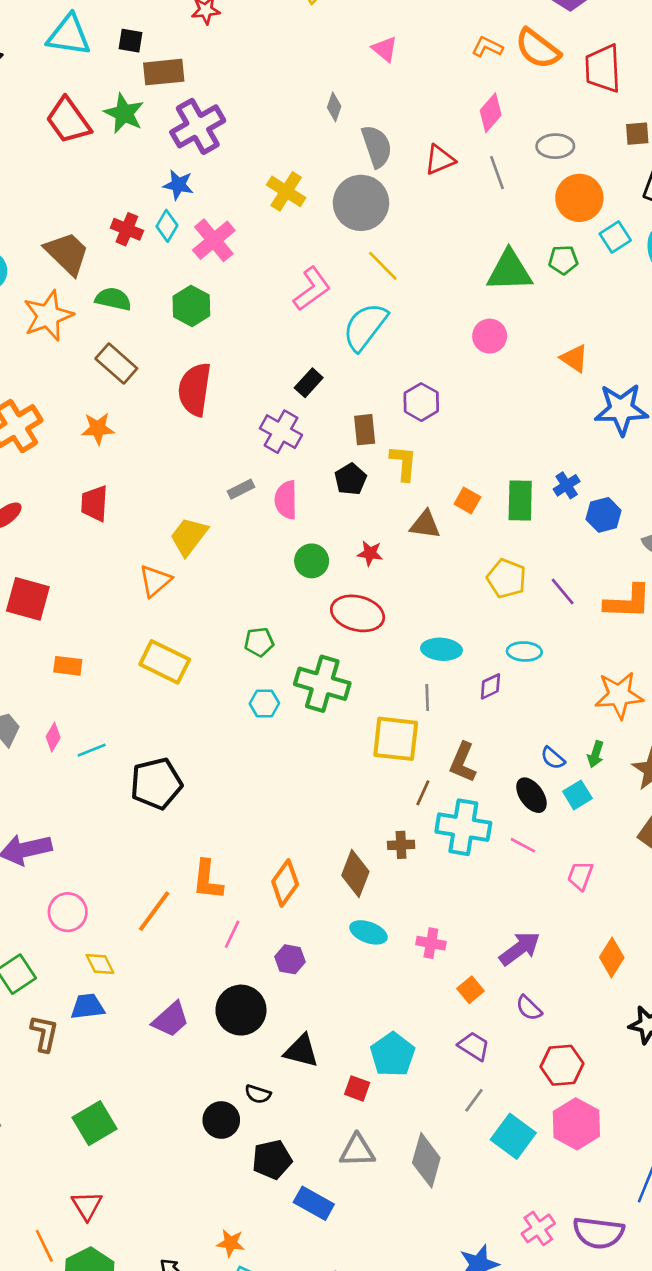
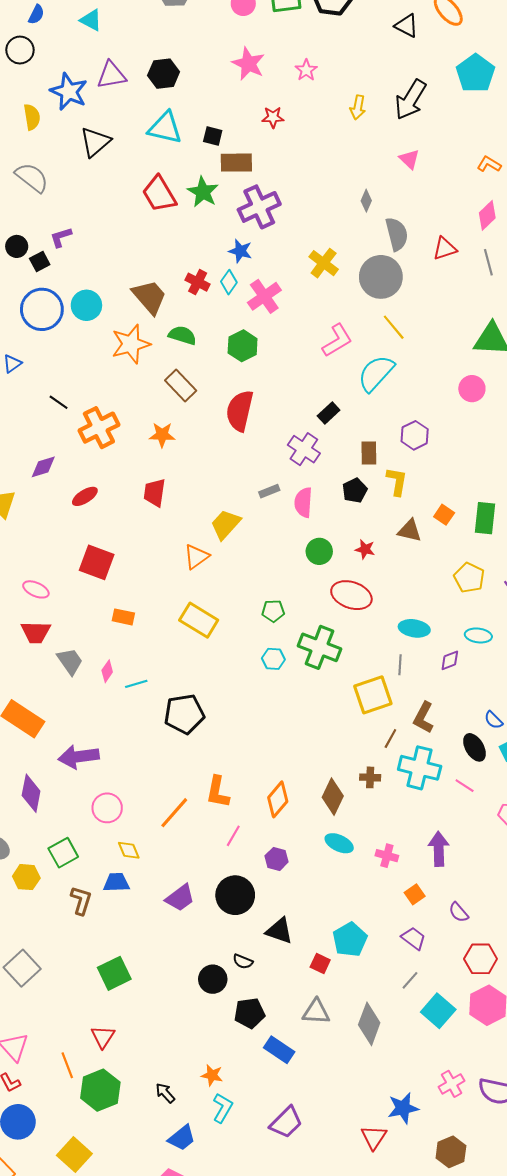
yellow square: (396, 739) -> (373, 695), turned -30
purple arrow: (520, 948) -> (439, 849), moved, turned -60

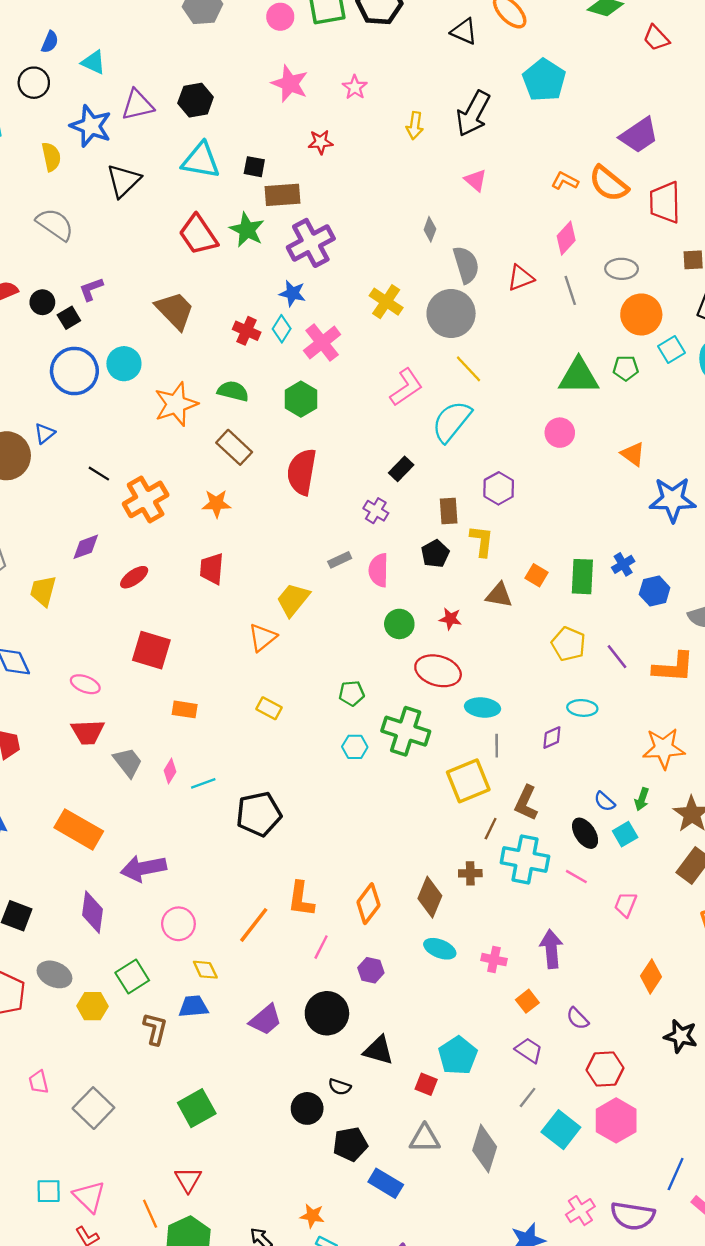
cyan triangle: (91, 20) -> (93, 62), moved
brown trapezoid: (150, 297) -> (175, 310), moved
purple cross: (304, 449) -> (376, 511), size x0.7
yellow rectangle: (199, 620) -> (269, 708), size x0.6
cyan ellipse: (414, 628) -> (483, 707), moved

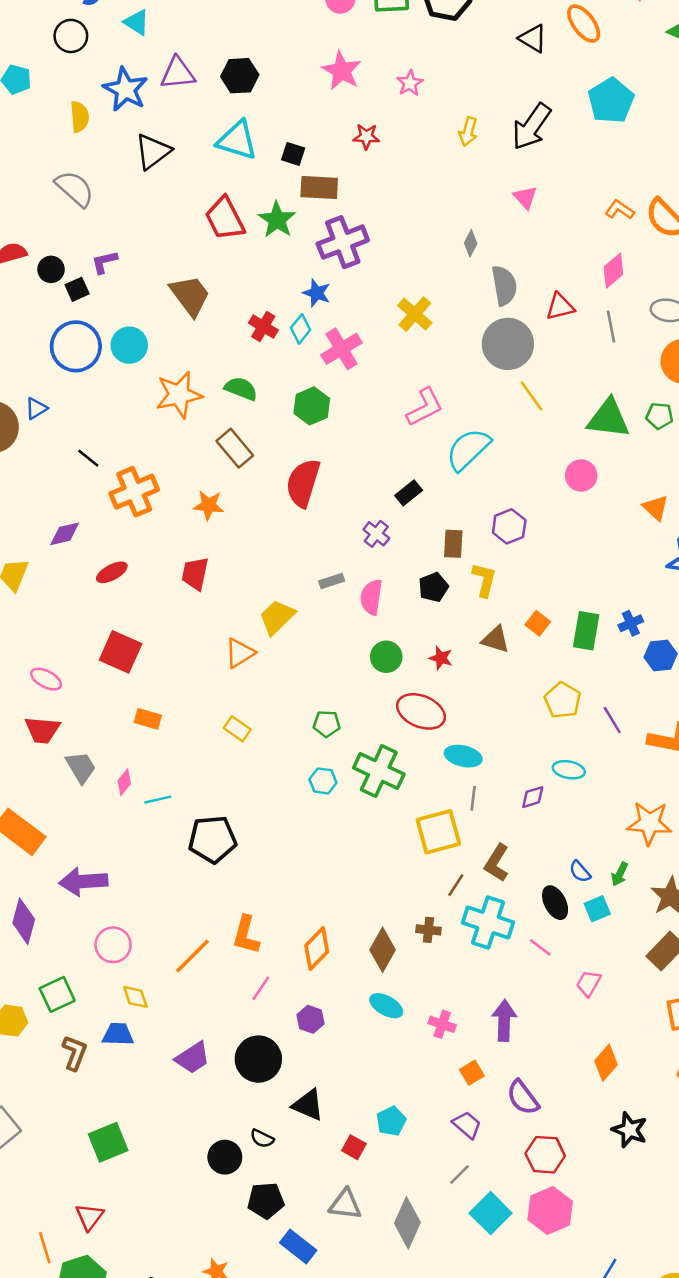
gray circle: (451, 314) -> (508, 344), moved
yellow line: (468, 369) -> (532, 396), moved
purple semicircle: (578, 1018) -> (523, 1098), size x1.4
cyan pentagon: (458, 1056) -> (391, 1121), size x0.7

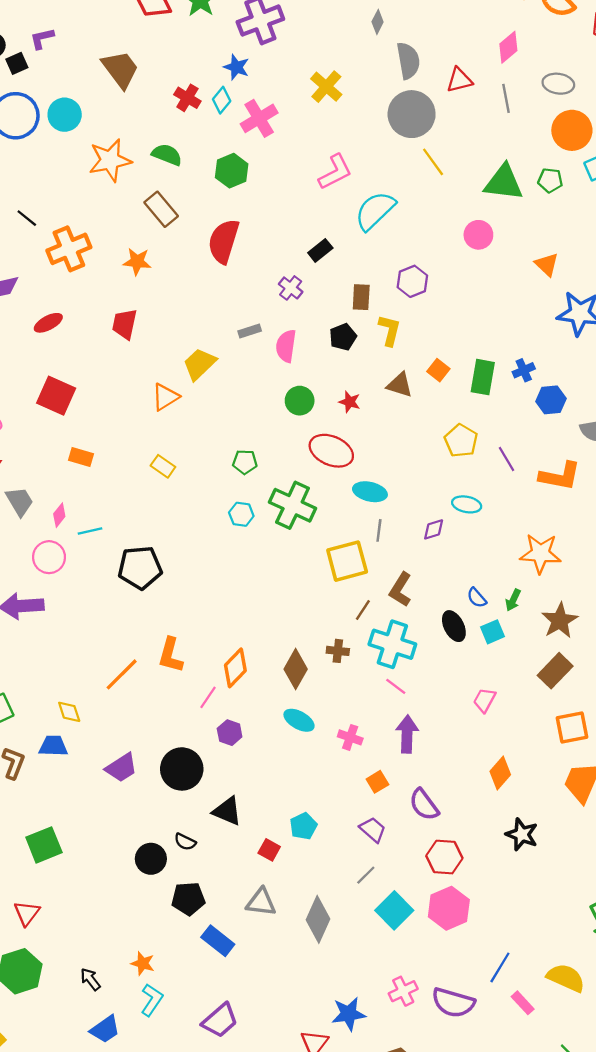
pink circle: (113, 945) -> (49, 557), moved
pink line: (540, 947) -> (396, 686), moved
pink line: (261, 988) -> (208, 697), moved

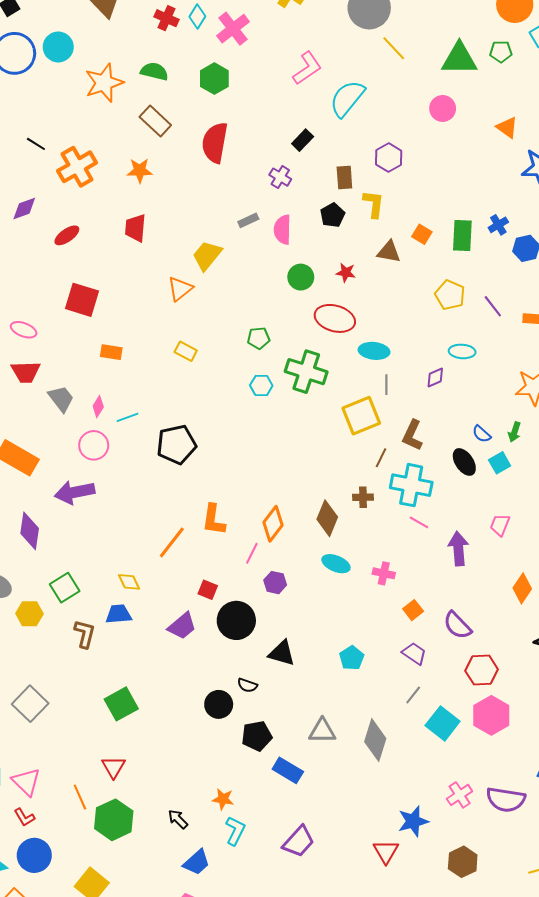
purple arrow: (407, 734) -> (458, 549), moved
red square: (269, 850) -> (208, 590), moved

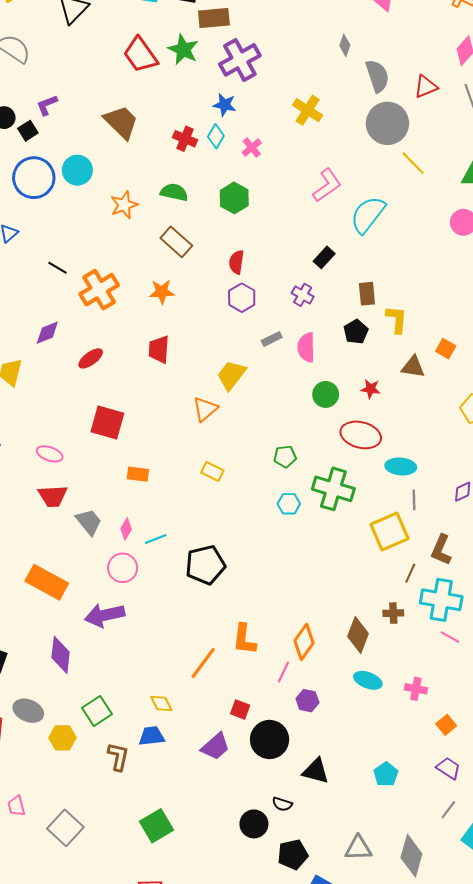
pink cross: (233, 29) -> (252, 148), size x0.6
orange star: (104, 83) -> (124, 205), size x0.7
red semicircle: (215, 143) -> (236, 262), size x0.6
purple hexagon: (389, 158) -> (242, 298), moved

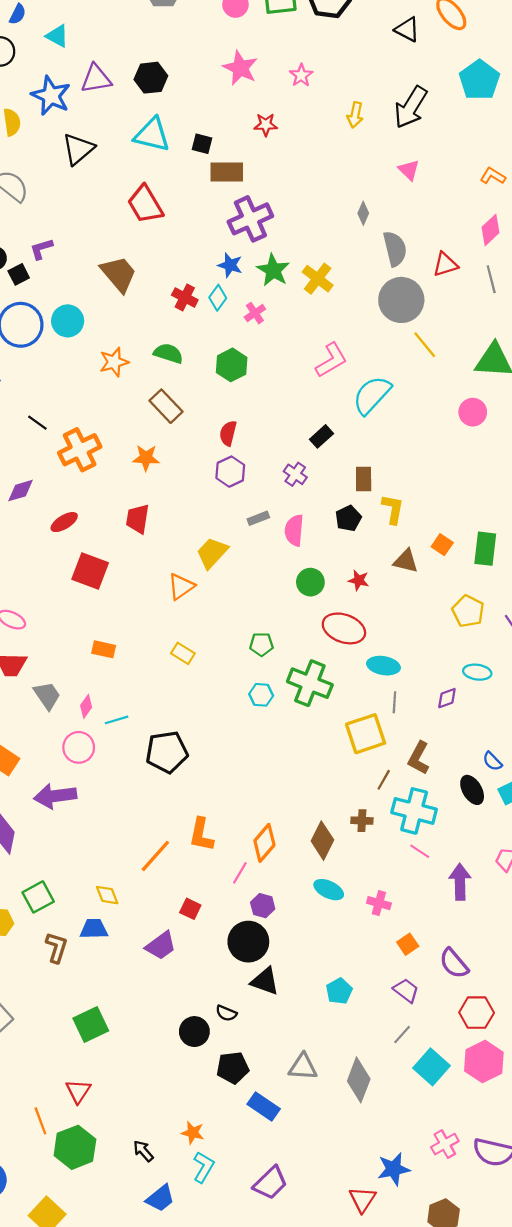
green star: (183, 50) -> (273, 270), moved
red square: (107, 422) -> (90, 571), moved
black circle: (270, 739) -> (248, 942), moved

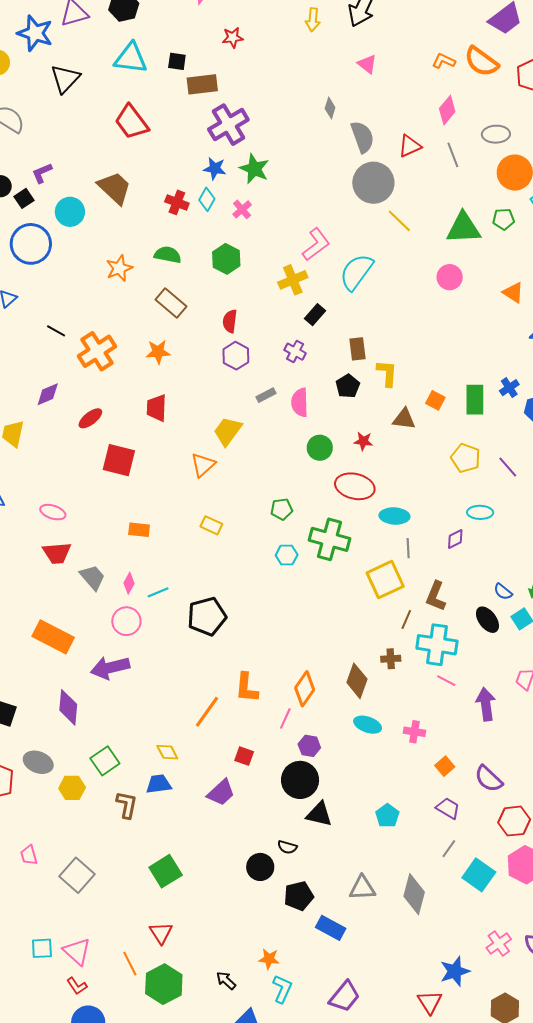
yellow cross: (318, 279) -> (293, 280), moved, turned 36
cyan circle: (68, 321) -> (70, 212), moved

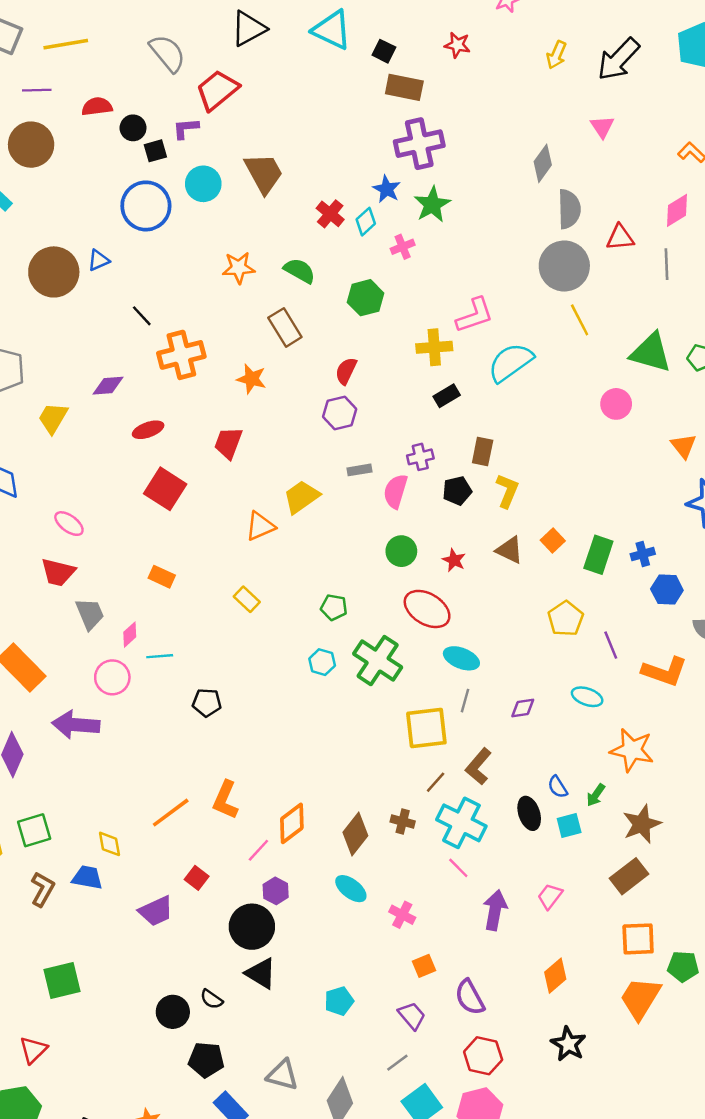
gray diamond: (330, 108) -> (543, 163), size x1.4
red trapezoid: (132, 122) -> (217, 90), moved, turned 69
purple cross: (295, 352) -> (420, 457), moved, turned 30
cyan ellipse: (480, 512) -> (587, 697), moved
black pentagon: (207, 616) -> (207, 703), size x0.6

